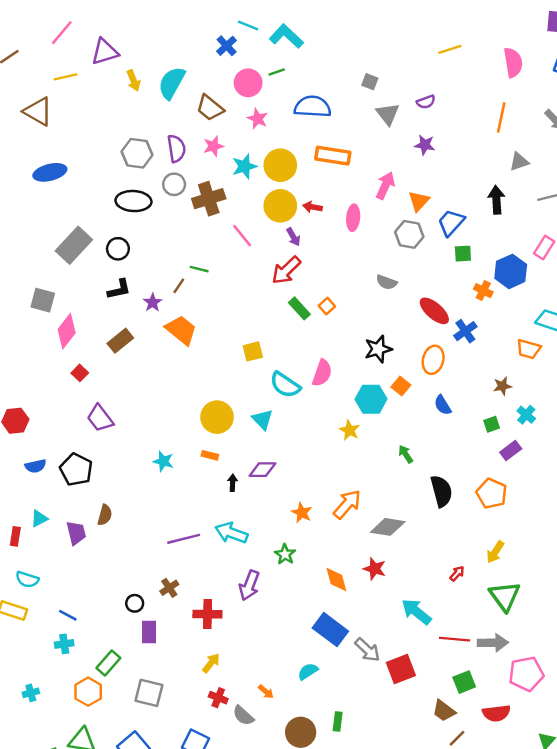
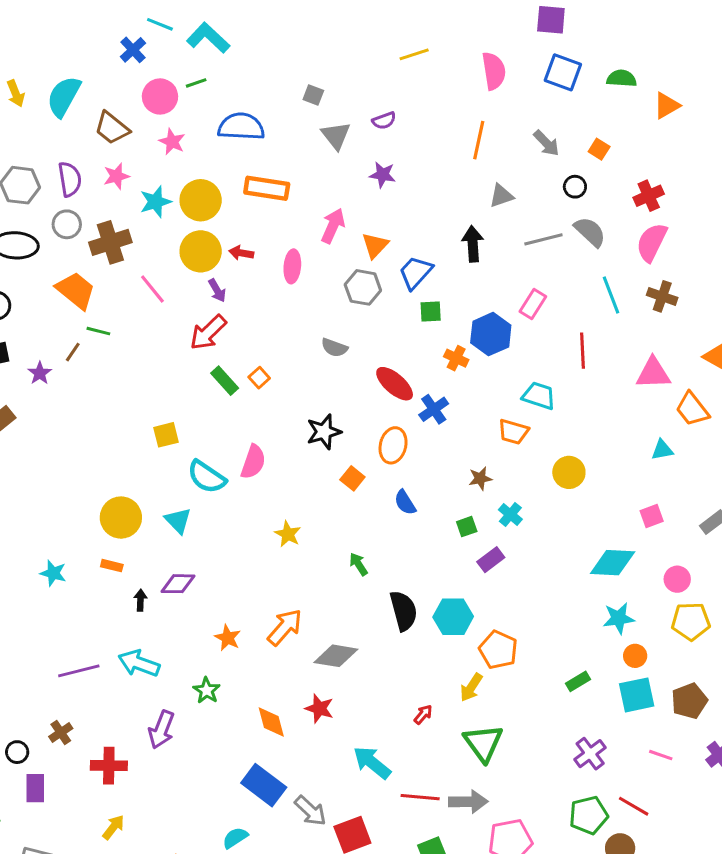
orange trapezoid: (181, 330) -> (76, 290), moved
cyan hexagon: (371, 399) -> (453, 617), moved
orange pentagon: (492, 493) -> (498, 650), moved

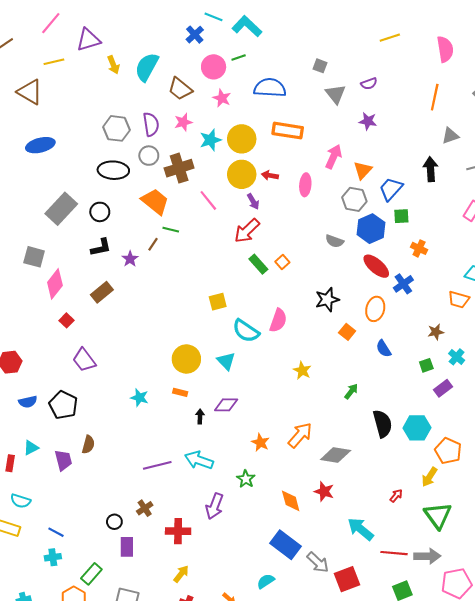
blue hexagon: (491, 334) -> (371, 229), moved
green arrow: (358, 564) -> (351, 391), turned 70

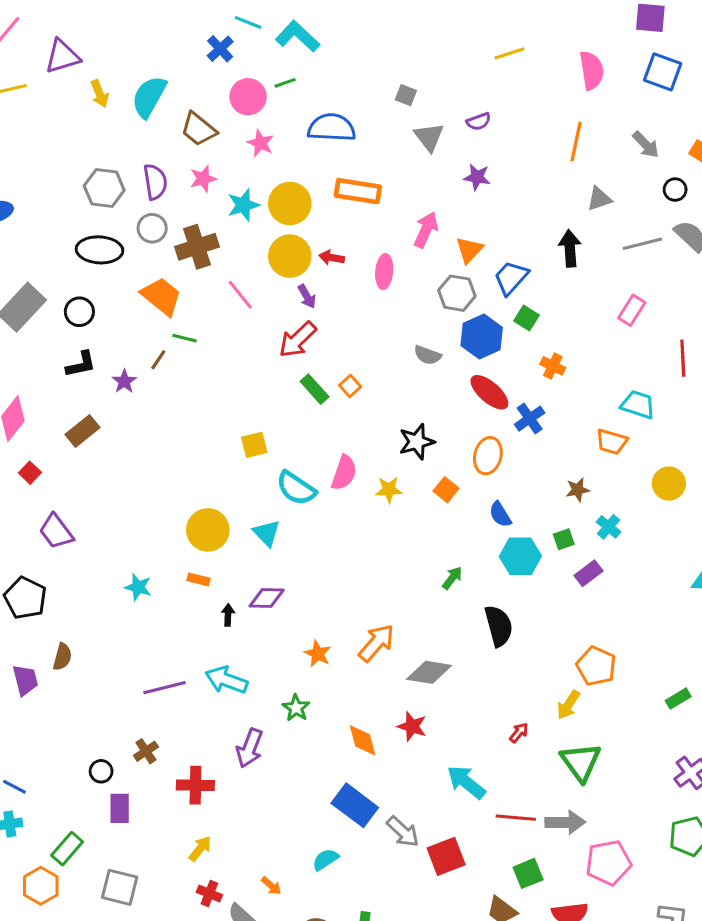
green square: (401, 216) -> (527, 318), turned 35
yellow star: (302, 370) -> (389, 490), moved, turned -30
cyan hexagon: (417, 428) -> (520, 556), moved

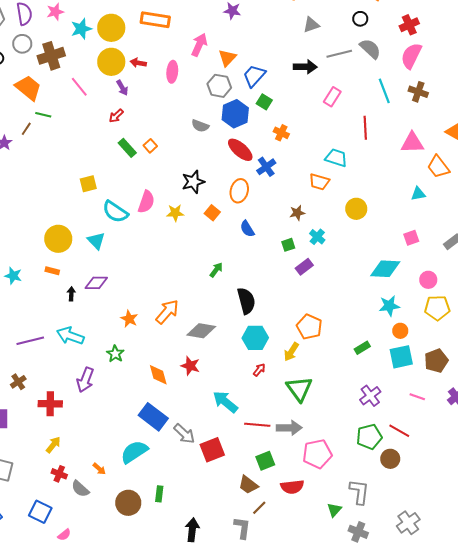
black arrow: (570, 248) -> (305, 67), moved, turned 95
red arrow: (298, 340) -> (116, 116), size x0.6
cyan hexagon: (520, 556) -> (255, 338), moved
cyan semicircle: (325, 859) -> (134, 452), size x1.6

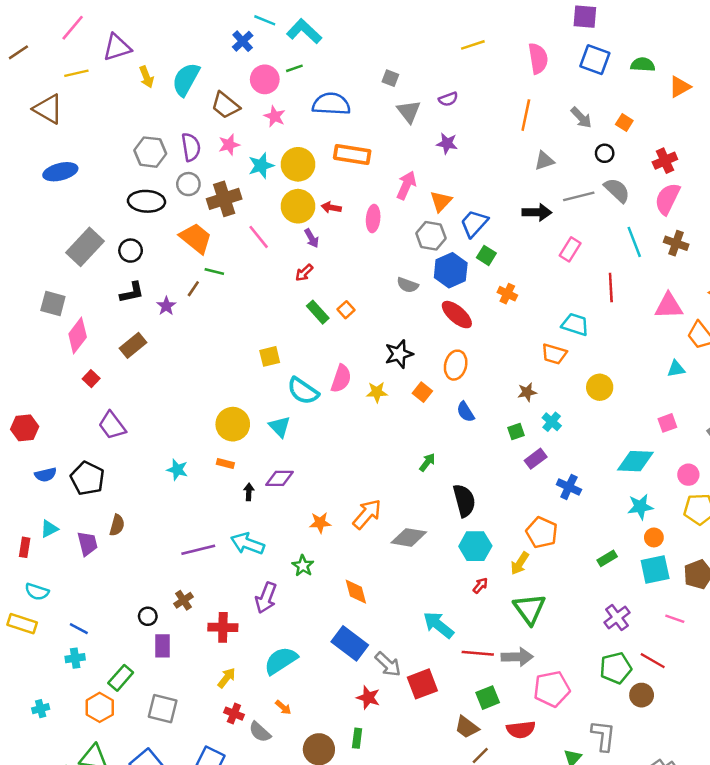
blue cross: (266, 167) -> (569, 487), moved, turned -30
orange star: (129, 319) -> (320, 523), turned -30
red star: (190, 366) -> (368, 698), moved
cyan semicircle: (134, 452) -> (281, 661), moved

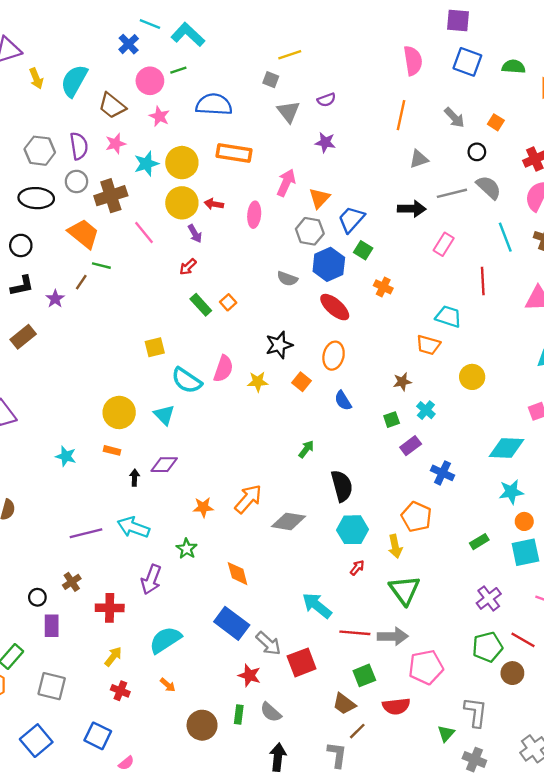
yellow line: (473, 45) -> (290, 55), moved
yellow arrow: (520, 563) -> (395, 546), turned -45
gray semicircle: (260, 732) -> (271, 712), moved

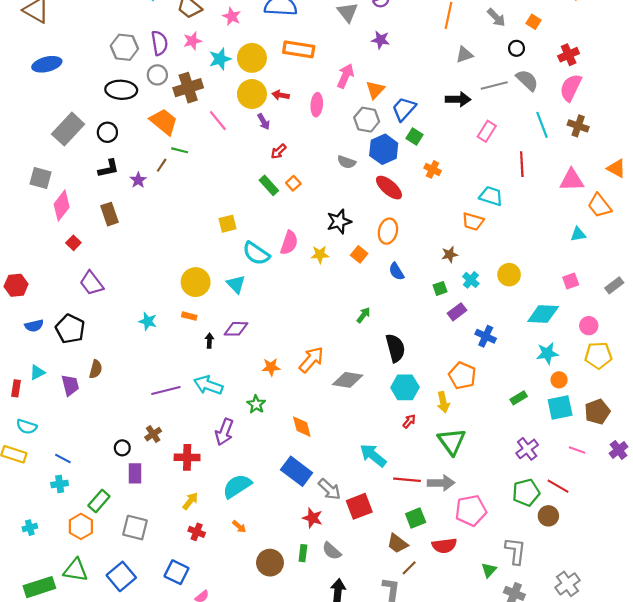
red arrow: (188, 267) -> (278, 151), moved
brown rectangle: (23, 337) -> (110, 214), turned -70
yellow circle: (472, 377) -> (509, 275), moved

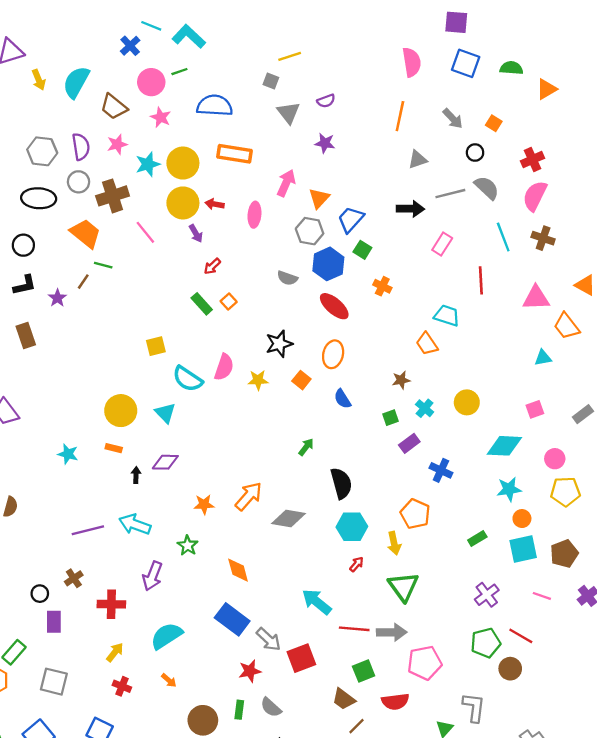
orange trapezoid: (473, 222) -> (427, 344), turned 40
red star: (312, 518) -> (250, 671), turned -30

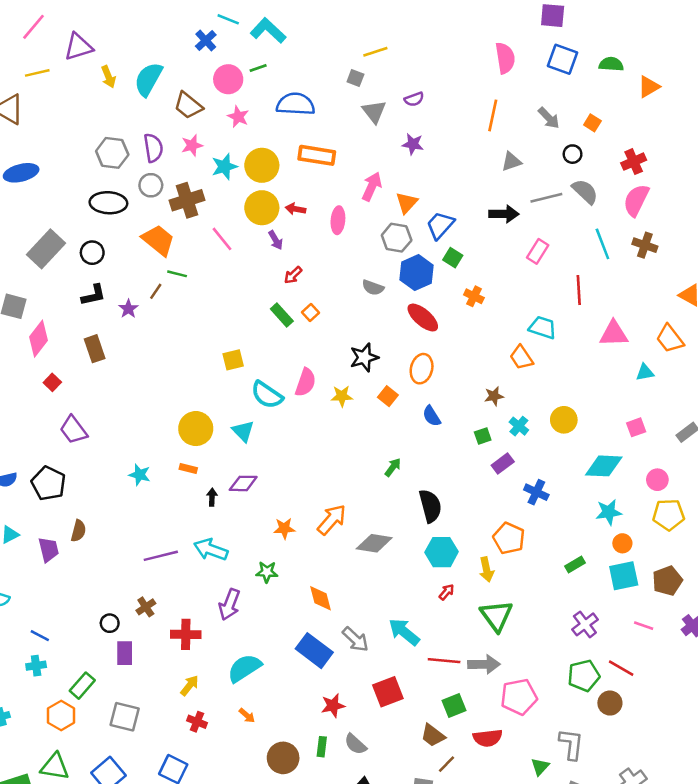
pink triangle: (536, 298) -> (614, 334), moved
green star: (188, 545) -> (267, 572), turned -30
gray arrow: (269, 639) -> (355, 639), moved

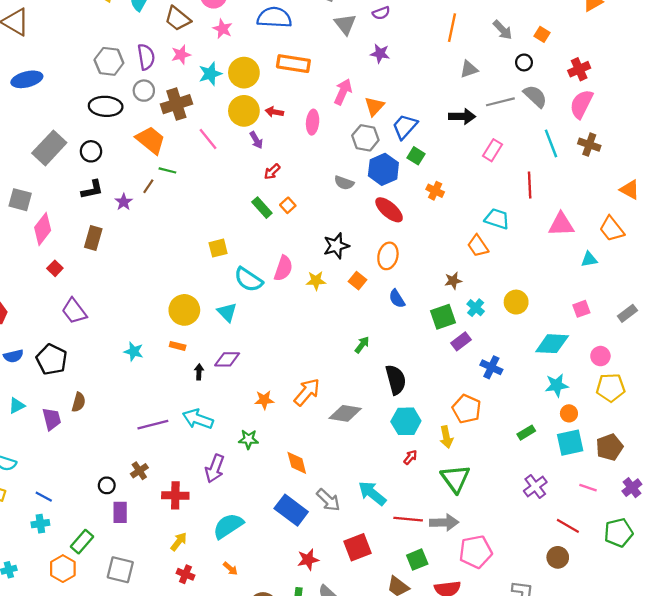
brown rectangle: (95, 349) -> (93, 238), turned 35
green square: (483, 436) -> (443, 317), size x1.6
green pentagon: (584, 676) -> (618, 533), moved

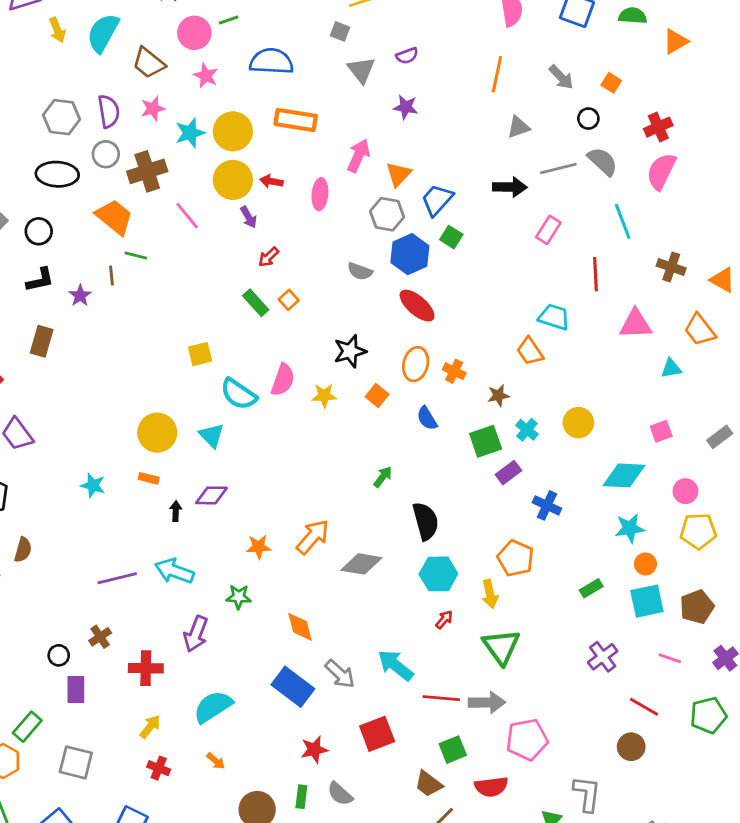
brown cross: (589, 145) -> (671, 267), moved
brown line: (148, 186) -> (112, 276), turned -40
orange cross: (435, 191) -> (454, 371), moved

